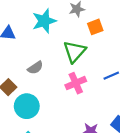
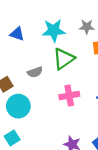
green triangle: (75, 52) -> (64, 59), moved

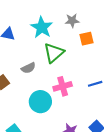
cyan star: (54, 31) -> (42, 27), turned -30
cyan circle: (18, 106) -> (40, 102), moved

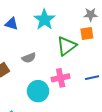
gray star: (72, 21) -> (91, 15), moved
green triangle: (54, 53) -> (66, 46), moved

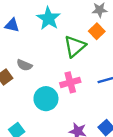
orange square: (87, 34) -> (97, 31), turned -32
gray semicircle: (29, 58) -> (24, 65), moved, turned 48

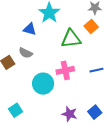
blue triangle: (12, 25) -> (30, 29), moved
green triangle: (75, 46) -> (71, 39), turned 30

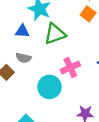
green triangle: (71, 39) -> (55, 34), moved

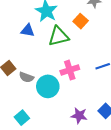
orange square: (88, 14) -> (81, 21), moved
gray semicircle: (23, 58) -> (26, 77), moved

